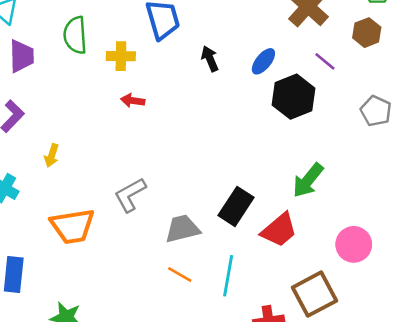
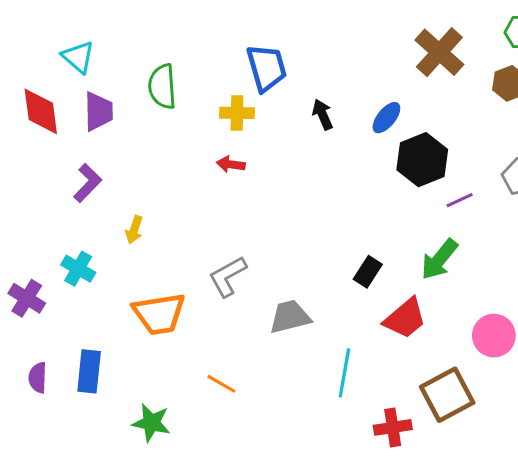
yellow cross: (121, 56) -> (237, 113), moved
purple line: (325, 61) -> (460, 200), moved, turned -65
black rectangle: (236, 206) -> (368, 272), moved, size x0.7
orange line: (180, 274) -> (221, 384), moved

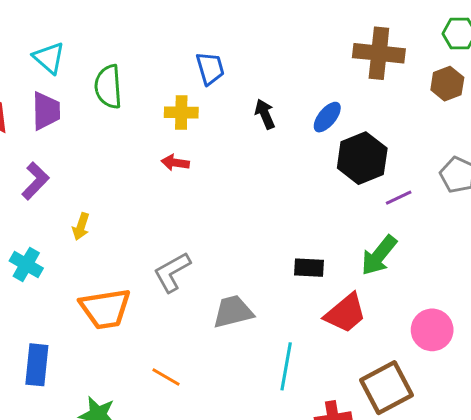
brown cross: (439, 52) -> (379, 53), turned -36
cyan triangle: (78, 57) -> (49, 58), moved
blue trapezoid: (267, 68) -> (210, 68), size x0.7
black rectangle: (368, 272) -> (309, 268), turned 60

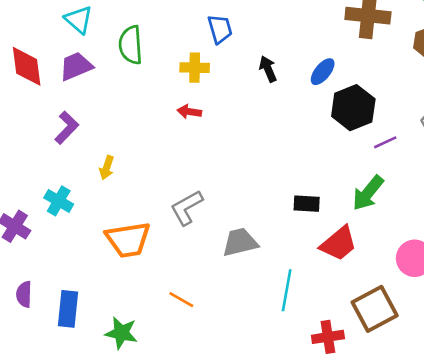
purple trapezoid: (46, 111) -> (76, 66), turned -112
blue rectangle: (37, 365) -> (68, 309), moved

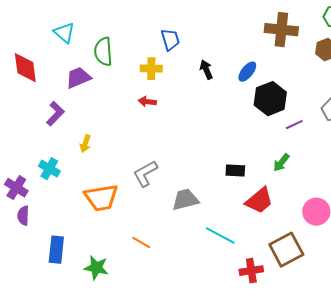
purple trapezoid: (76, 66) -> (78, 78), moved
green arrow: (368, 193) -> (281, 163), size x0.7
cyan line: (287, 290) -> (220, 236), turned -72
purple semicircle: (24, 294) -> (23, 216), moved

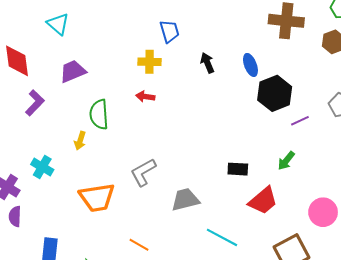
green semicircle: (103, 52) -> (99, 114), moved
blue ellipse: (247, 72) -> (250, 65), turned -60
purple L-shape: (55, 114) -> (35, 103), moved

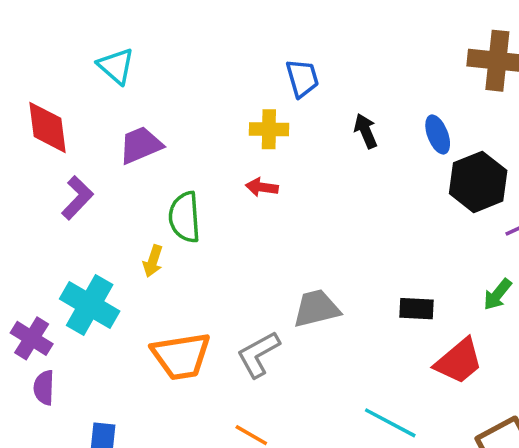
cyan cross: (42, 167) -> (90, 305), size x1.5
gray L-shape: (143, 172) -> (258, 354), moved
gray trapezoid: (185, 200) -> (316, 309), moved

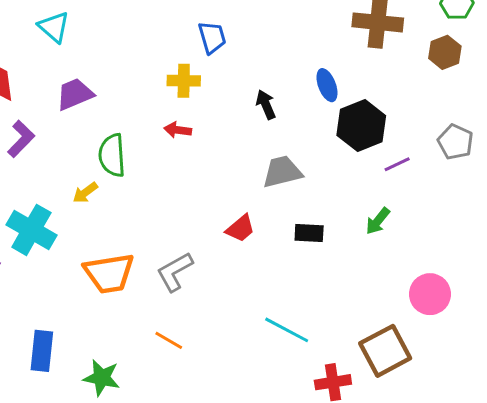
black arrow: (366, 131) -> (266, 105), moved
yellow arrow: (153, 261) -> (85, 193), turned 35
gray trapezoid: (316, 309) -> (282, 172), moved
red trapezoid: (459, 361) -> (240, 228), moved, size x0.7

